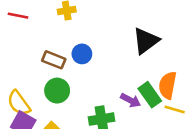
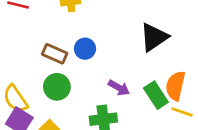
purple arrow: (131, 100) -> (119, 88), moved

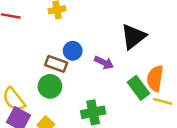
brown rectangle: (55, 54) -> (56, 64), moved
purple arrow: (119, 88) -> (104, 63), moved

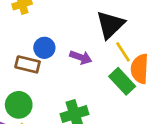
green circle: (50, 86) -> (19, 105), moved
yellow line: (163, 101) -> (123, 52), moved, turned 48

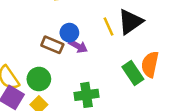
yellow line: (123, 52) -> (108, 27), moved
purple arrow: (81, 57) -> (78, 46), moved

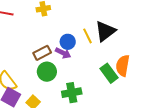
blue circle: (69, 33) -> (68, 42), moved
brown rectangle: (52, 45) -> (42, 53), turned -48
green circle: (39, 79) -> (47, 72), moved

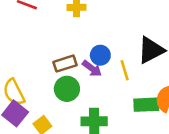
yellow line: (87, 36) -> (125, 70), moved
green rectangle: (109, 73) -> (146, 105), turned -66

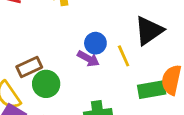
brown rectangle: (65, 64) -> (29, 67), moved
green circle: (67, 89) -> (46, 84), moved

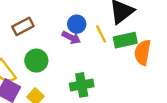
brown rectangle: (29, 67) -> (23, 26), moved
green rectangle: (152, 90) -> (125, 40), moved

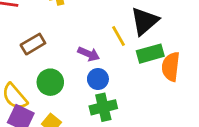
blue circle: (77, 24) -> (98, 79), moved
yellow line: (101, 34) -> (119, 36), moved

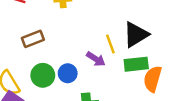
purple arrow: (89, 54) -> (96, 59), moved
blue circle: (98, 79) -> (68, 73), moved

